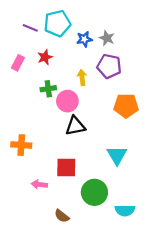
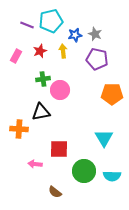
yellow arrow: (82, 77) -> (63, 51), moved
black triangle: (75, 126) -> (41, 112), moved
cyan semicircle: (125, 210) -> (112, 176), moved

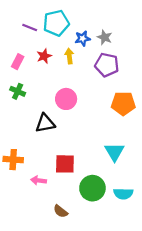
green cross: (43, 79) -> (18, 91), moved, turned 32
orange cross: (19, 129) -> (13, 160), moved

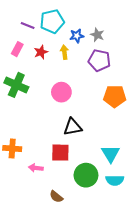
pink rectangle: (18, 62) -> (17, 49), moved
green cross: (18, 91) -> (16, 85), size x1.6
black triangle: (45, 123) -> (73, 127), moved
cyan triangle: (114, 152) -> (111, 154), moved

